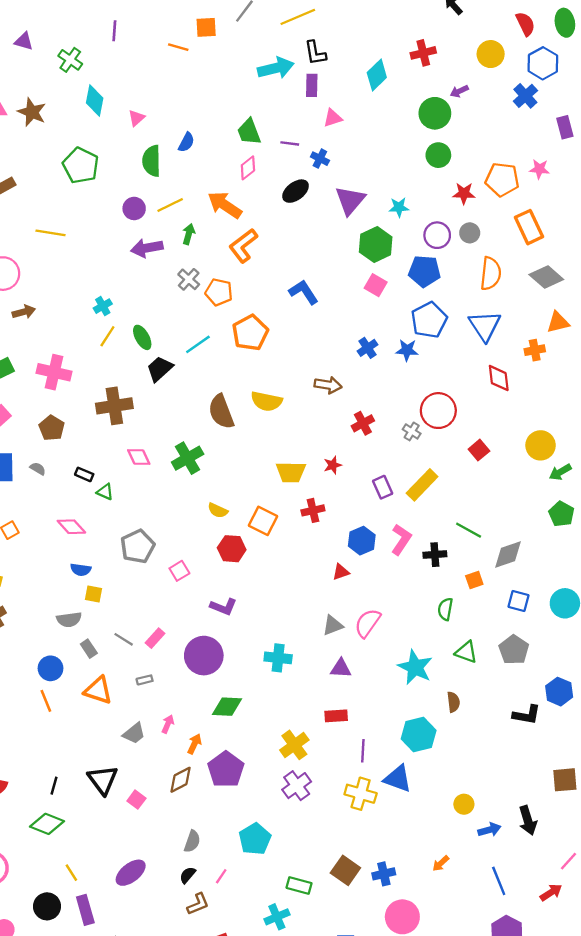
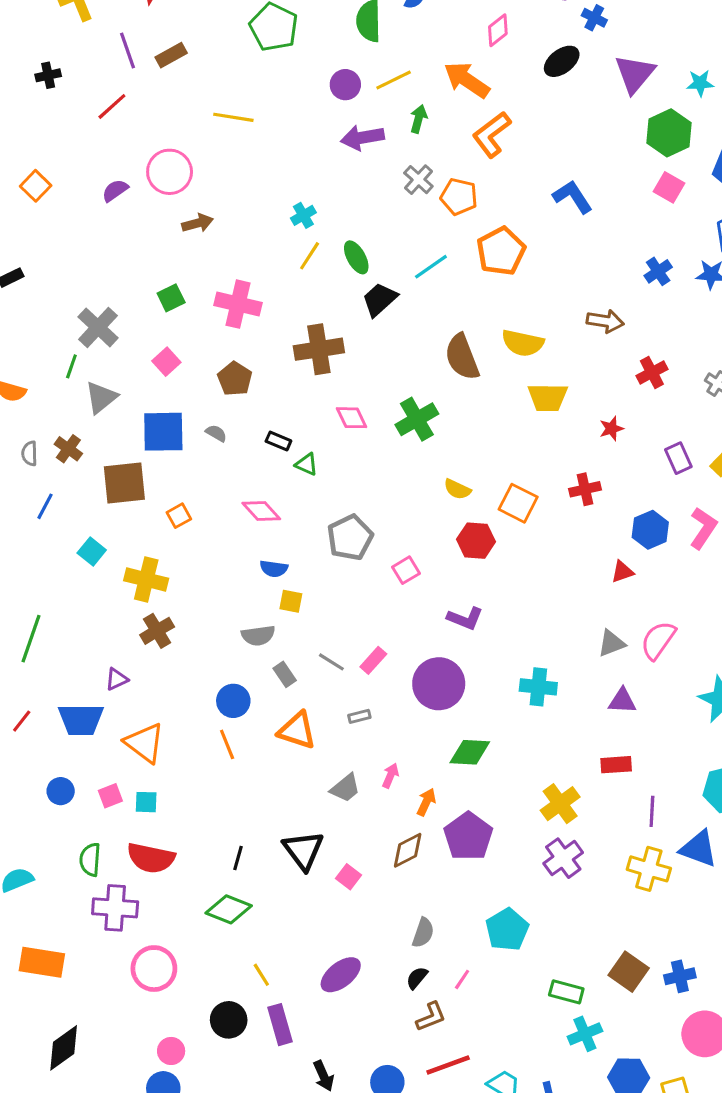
yellow trapezoid: (291, 472) -> (548, 397), moved
cyan cross: (277, 917) -> (585, 1034), moved

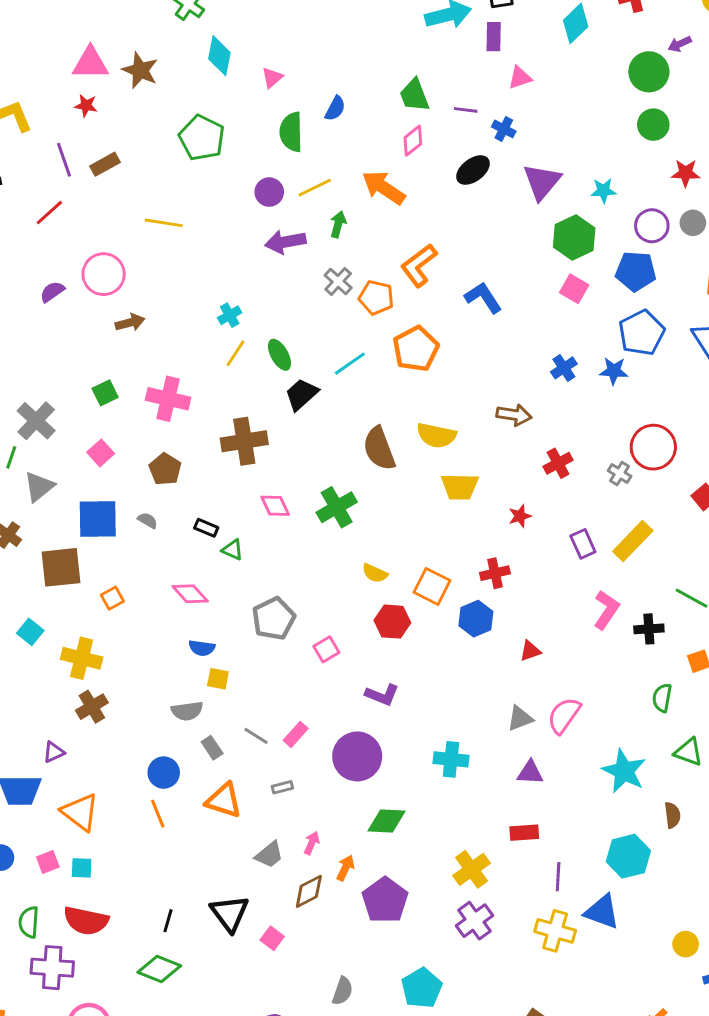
orange L-shape: (492, 134) -> (419, 265), moved
blue hexagon: (650, 530) -> (476, 619), moved
brown diamond: (408, 850) -> (309, 891), moved

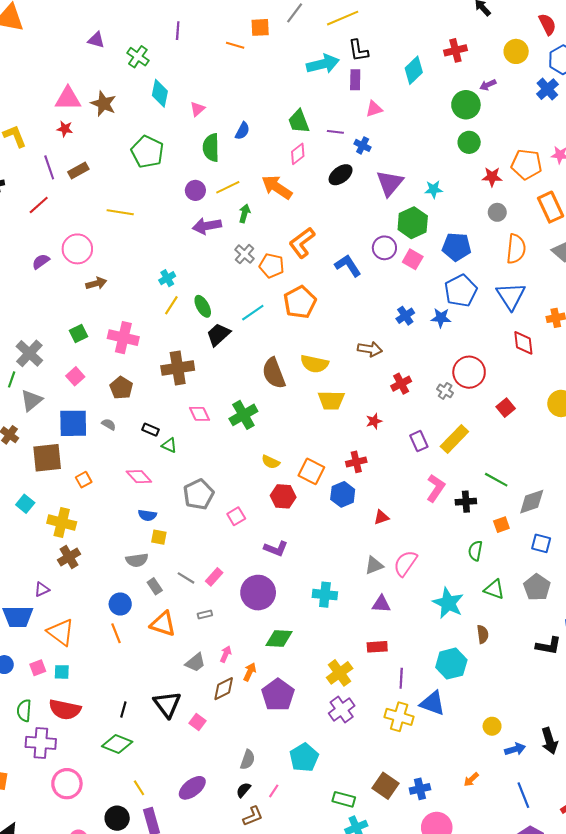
purple circle: (652, 226) -> (384, 248), moved

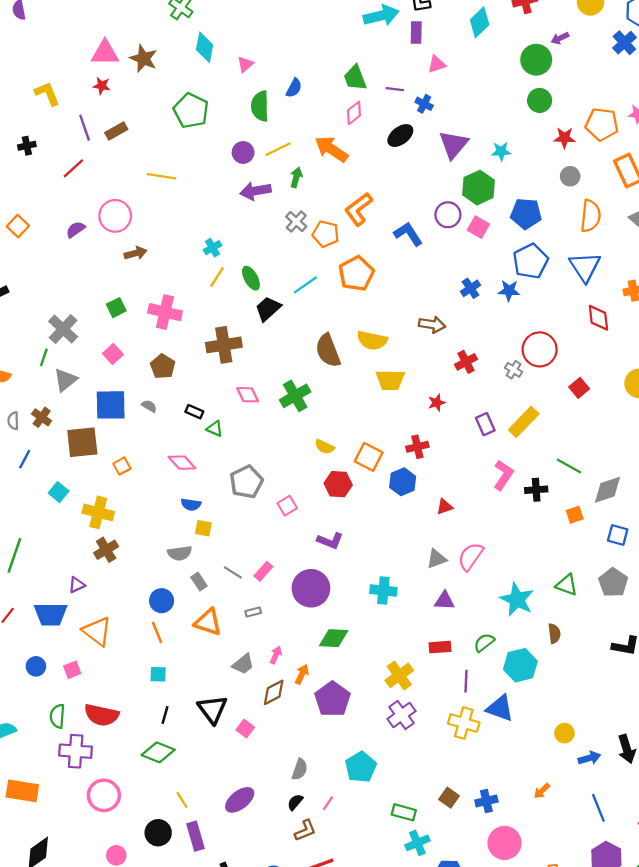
green semicircle: (475, 551) -> (484, 643), moved, turned 42
cyan square: (62, 672) -> (158, 674), moved
brown square: (385, 786) -> (449, 798), size x0.7

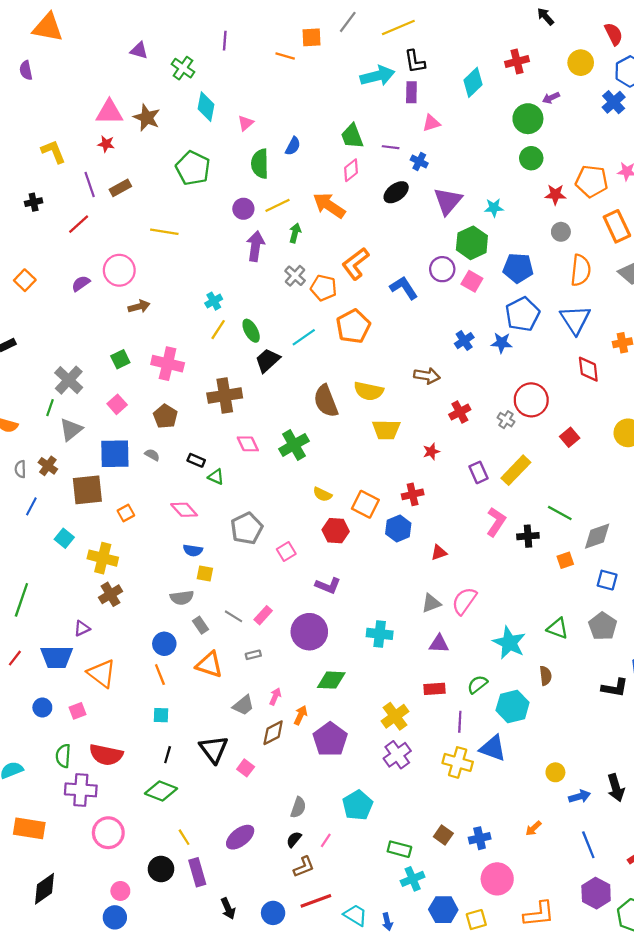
purple arrow: (255, 191) -> (255, 246), turned 108

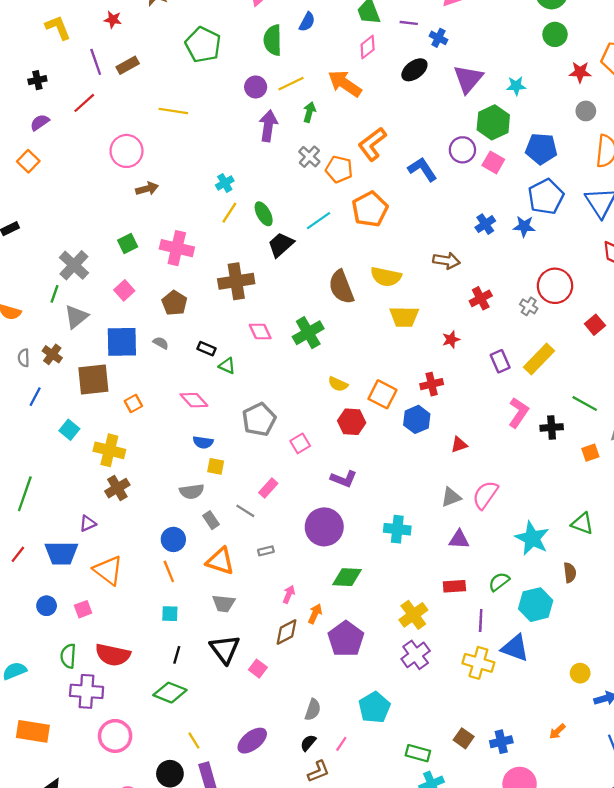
purple semicircle: (81, 283) -> (40, 122), moved
pink rectangle: (263, 615) -> (268, 488), moved
gray trapezoid: (243, 705) -> (224, 603), moved, turned 45

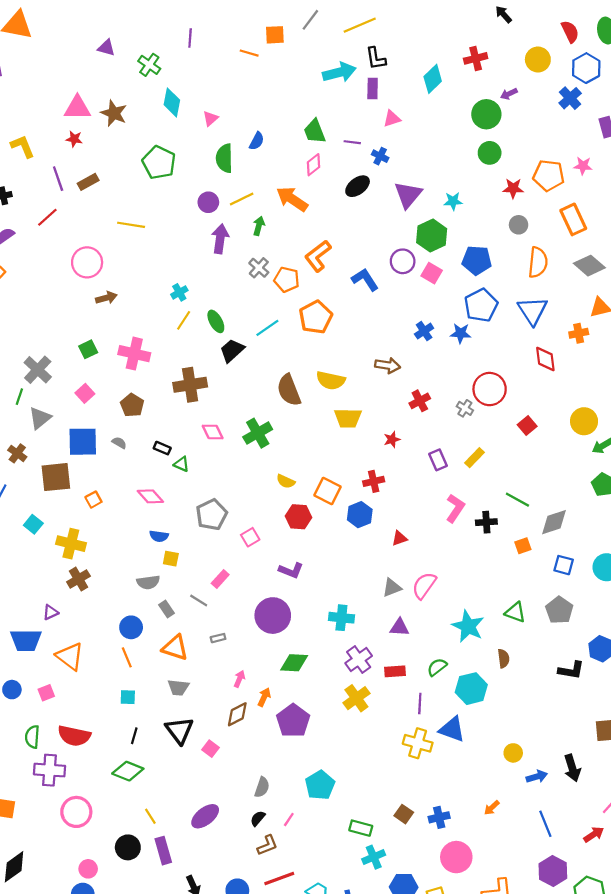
yellow rectangle: (539, 359) -> (475, 458), size x0.7
purple cross: (416, 655) -> (359, 660), moved

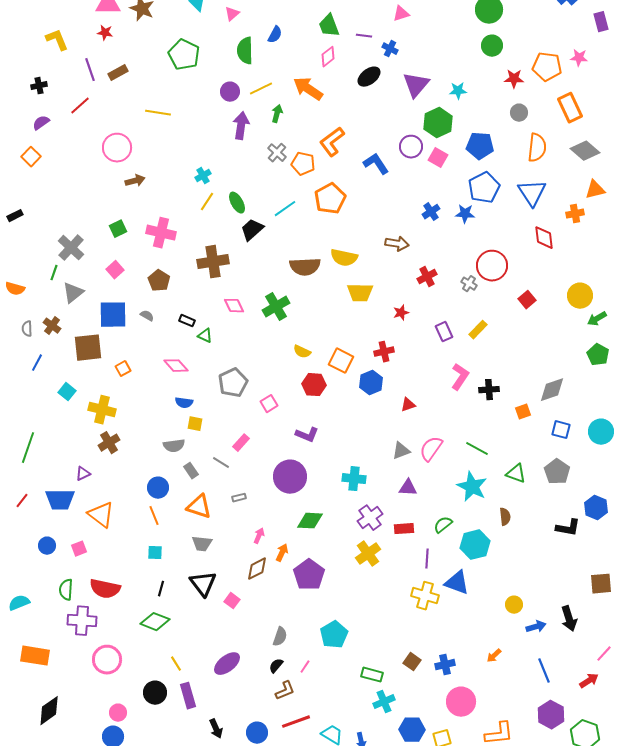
brown semicircle: (289, 390) -> (305, 267), turned -72
green line: (517, 500) -> (477, 449), moved

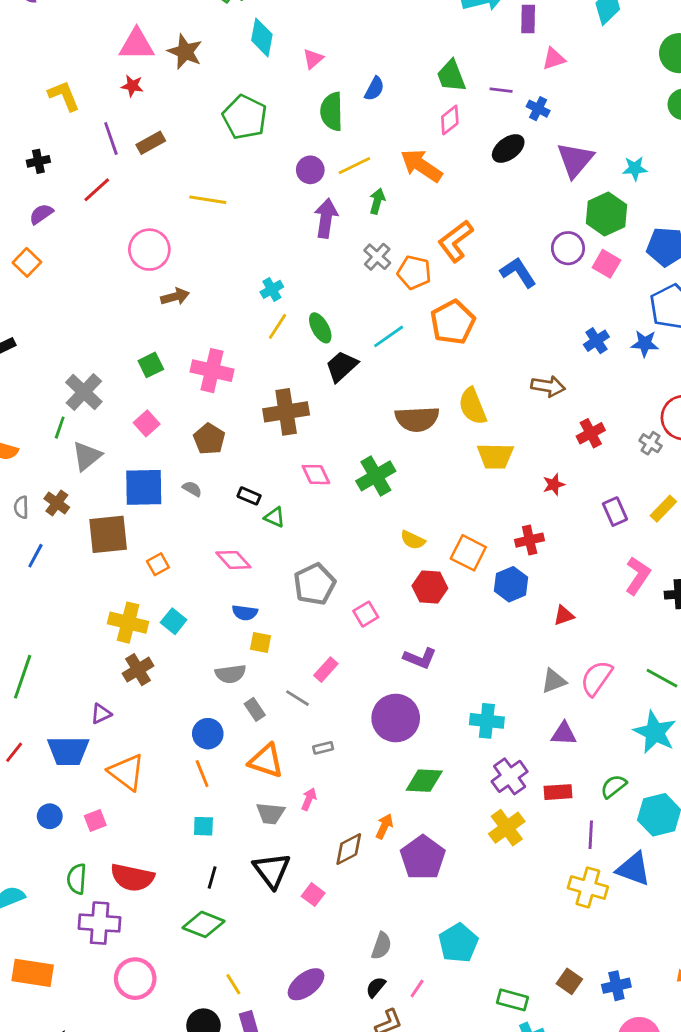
yellow semicircle: (344, 258) -> (473, 406), turned 56
cyan square: (67, 392) -> (174, 621), moved
pink arrow: (259, 536) -> (309, 799), moved

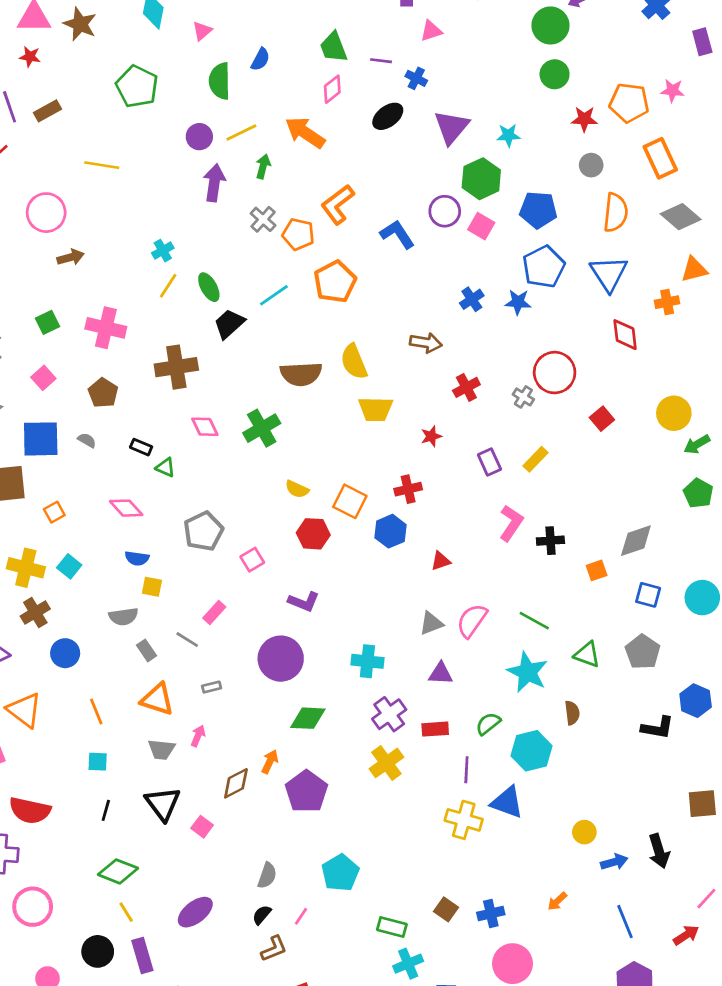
blue circle: (208, 734) -> (65, 653), moved
green diamond: (203, 924) -> (118, 871), moved

